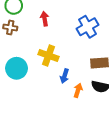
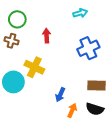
yellow cross: (48, 56) -> (34, 67), moved

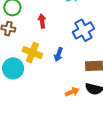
blue arrow: (60, 95) -> (58, 54), moved
orange arrow: (72, 110) -> (72, 92), turned 48

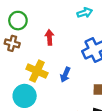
cyan circle: (13, 68) -> (25, 96), moved

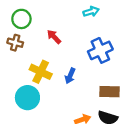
red arrow: (49, 37) -> (54, 37), turned -40

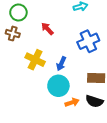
cyan circle: (27, 98) -> (58, 86), moved

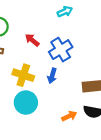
blue cross: (88, 41) -> (61, 50), moved
cyan circle: (58, 86) -> (26, 103), moved

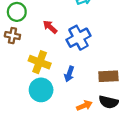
blue arrow: (52, 76) -> (69, 74), moved

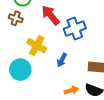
red arrow: (50, 27) -> (51, 15), size x1.5
cyan circle: (41, 90) -> (20, 70), moved

